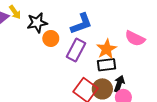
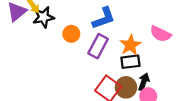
black star: (37, 23) -> (43, 17), moved

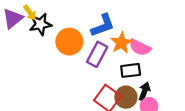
orange circle: (71, 34) -> (69, 42), size x1.5
pink semicircle: (160, 34) -> (140, 47), moved
orange star: (130, 45) -> (121, 43), moved

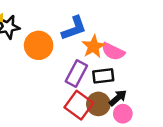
purple rectangle: (97, 54) -> (76, 73), moved
black arrow: (144, 91) -> (118, 98), turned 30

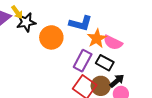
blue L-shape: (74, 28) -> (81, 23), turned 35
black rectangle: (103, 76) -> (105, 63), turned 36

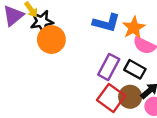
orange circle: (51, 37) -> (51, 40), moved
orange star: (97, 38) -> (134, 28), moved

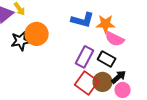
black star: (42, 22) -> (21, 41), moved
orange star: (134, 28) -> (106, 24), turned 30

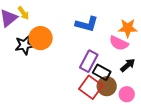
orange star: (106, 24) -> (128, 28), moved
black rectangle: (107, 59) -> (102, 72), moved
black arrow: (119, 77) -> (128, 65), moved

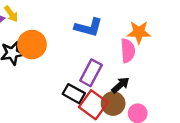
pink semicircle: (119, 43) -> (128, 51), turned -120
black arrow: (128, 65) -> (120, 85), moved
black rectangle: (102, 72) -> (74, 94), moved

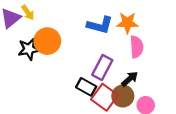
orange star: (139, 32) -> (127, 23), moved

